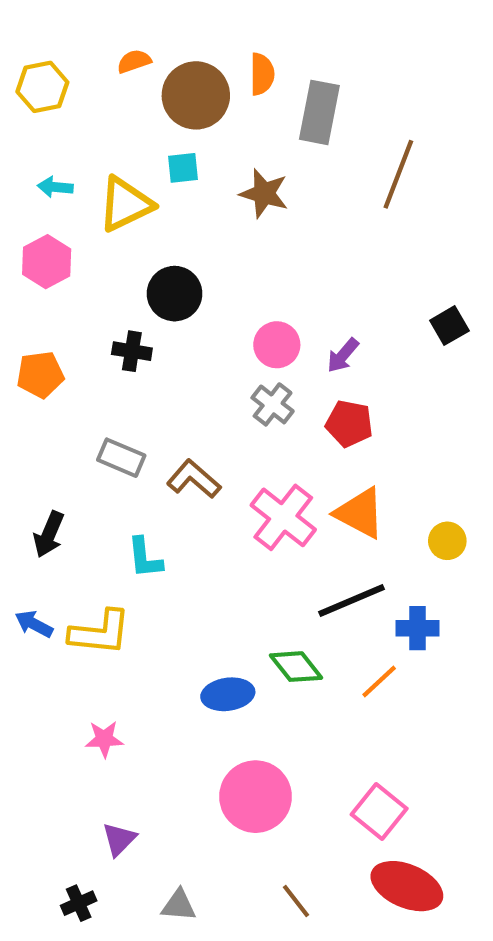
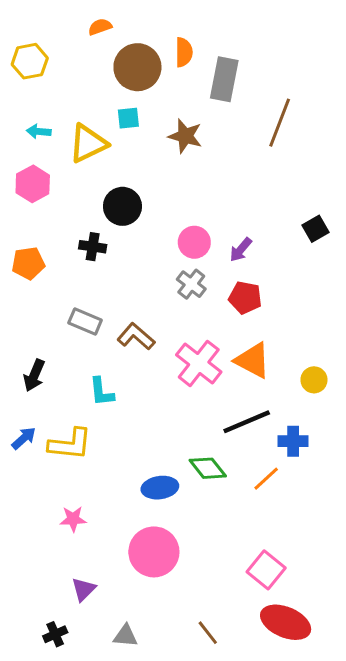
orange semicircle: (134, 61) -> (100, 27), moved
blue arrow: (34, 624) -> (24, 438), turned 110
pink circle: (256, 797) -> (154, 552), moved

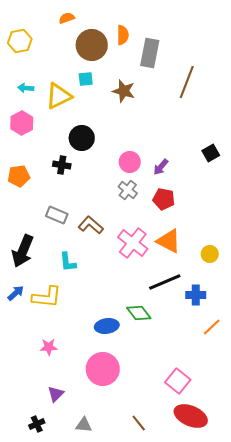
black arrow: (34, 375) -> (23, 251), size x1.5
orange line: (266, 479) -> (212, 327), moved

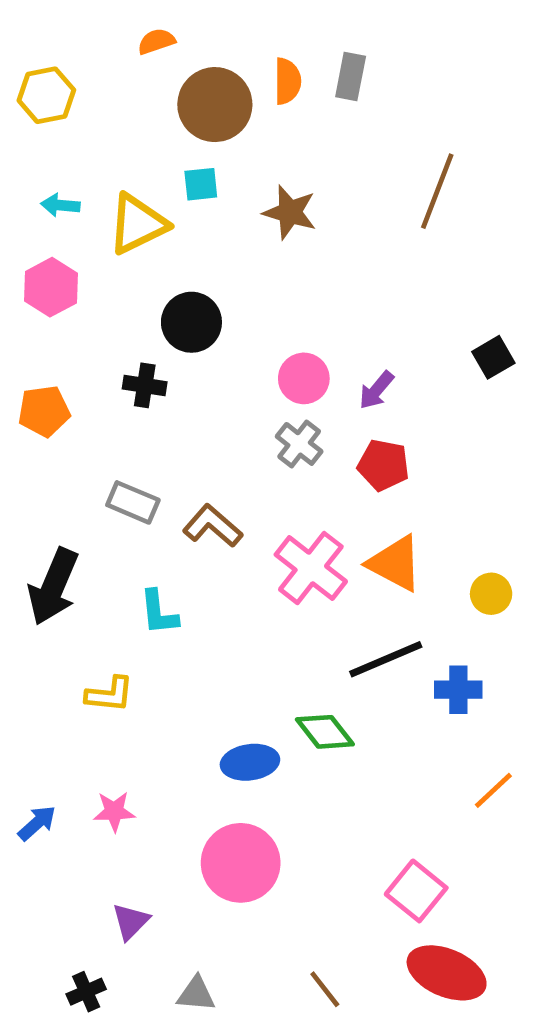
gray rectangle: (150, 53) -> (351, 76), moved, size x0.7
blue arrow: (16, 293) -> (37, 823), moved
yellow L-shape: (47, 297) -> (110, 694), size x0.7
orange line: (212, 327) -> (493, 790), moved

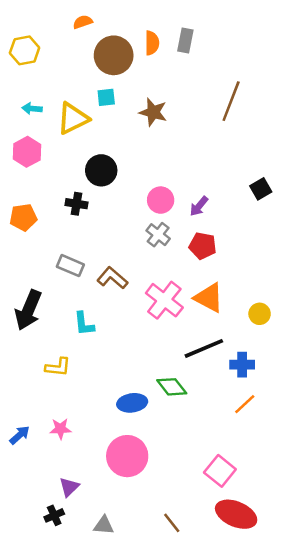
orange line: (493, 790) -> (245, 404), moved
black cross: (86, 992) -> (54, 515), moved

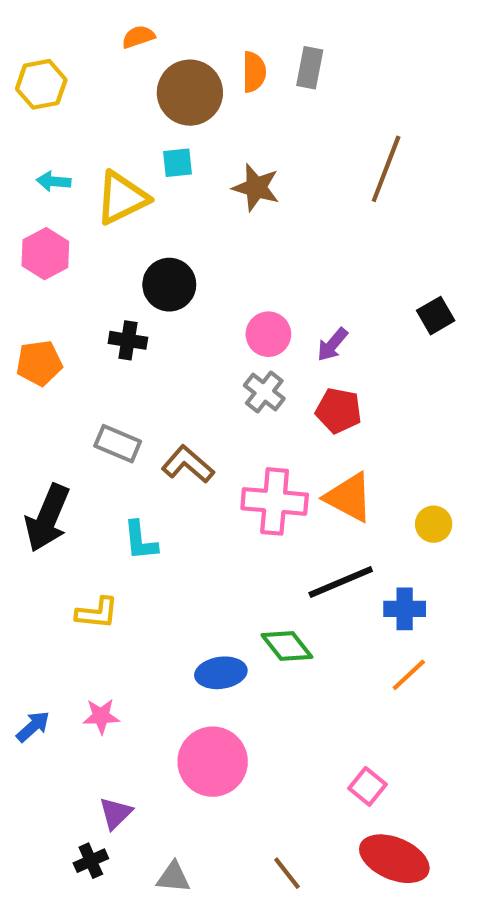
pink cross: (164, 300) -> (275, 501), turned -33
pink square: (220, 471) -> (368, 786), size x0.7

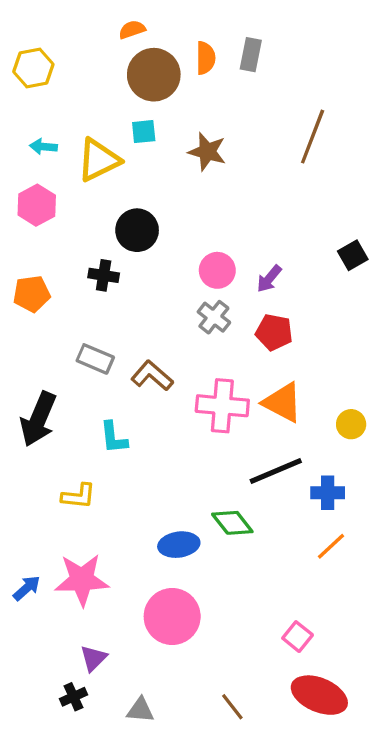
orange semicircle: (138, 37) -> (132, 30), moved
pink star: (101, 716) -> (82, 580), size x1.8

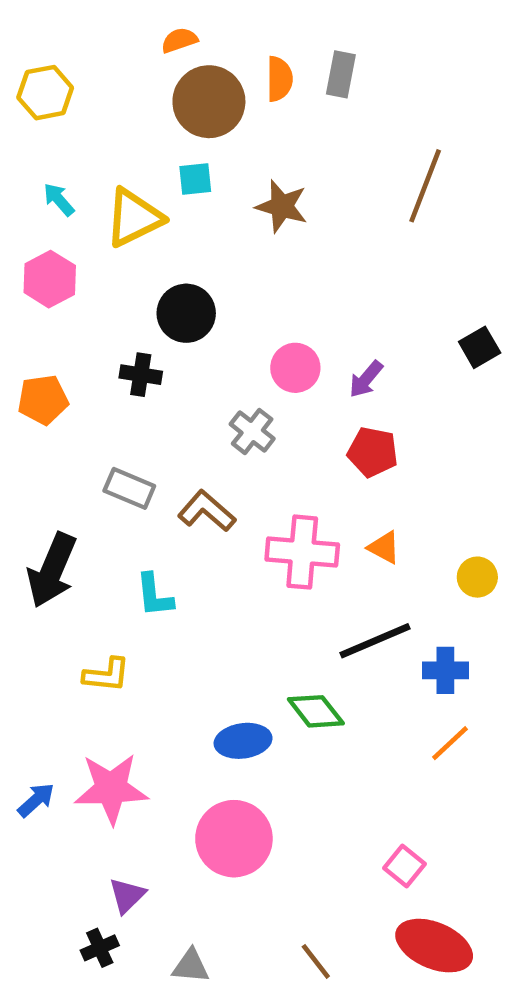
cyan arrow: (43, 147) -> (59, 199), turned 44
gray cross: (214, 317) -> (252, 431), moved
orange triangle: (283, 402) -> (384, 547), size x0.6

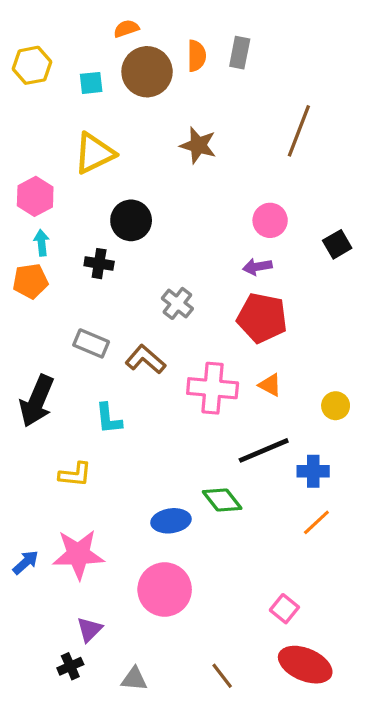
cyan square: (195, 179) -> (91, 83), moved
cyan arrow: (59, 199) -> (42, 243), moved, turned 35
pink circle: (295, 368) -> (270, 220), moved
purple arrow: (366, 379) -> (257, 267), turned 40
red pentagon: (373, 452) -> (262, 318), size x1.4

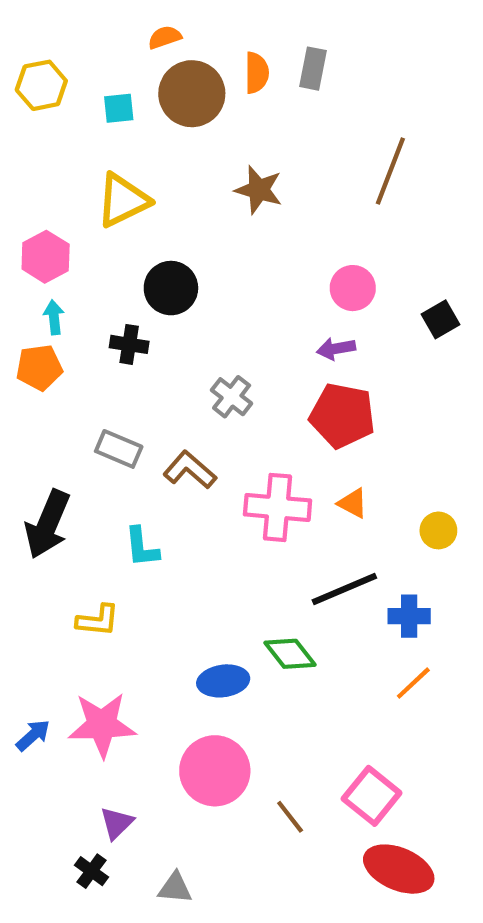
pink square: (284, 609) -> (372, 796), size x1.5
black cross: (70, 666) -> (92, 871), turned -30
brown line: (222, 676) -> (290, 817), moved

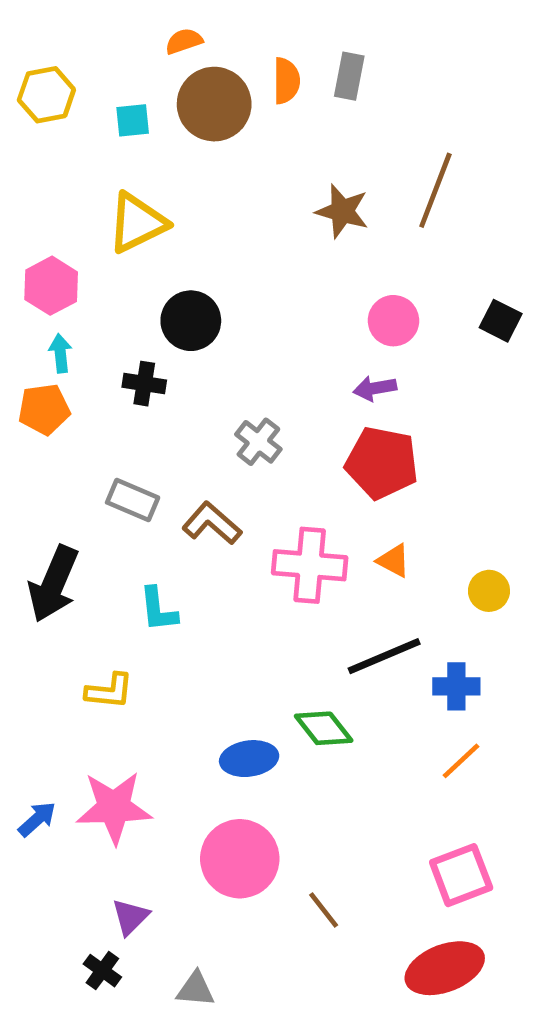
brown star: (259, 190) -> (342, 211), moved
black square: (441, 319) -> (501, 321), moved, turned -33
pink square: (372, 796) -> (461, 875), moved, turned 30
red ellipse: (399, 869) -> (445, 968), turned -44

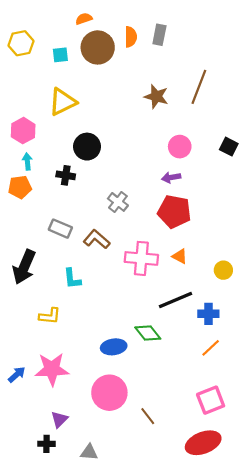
black cross: (102, 971) -> (47, 444), turned -35

